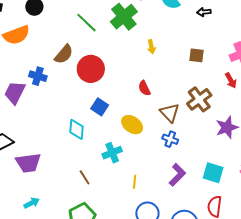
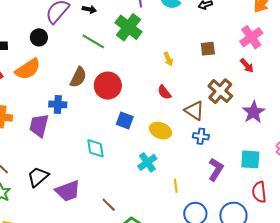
yellow arrow: (151, 47) -> (168, 59), moved
cyan diamond: (76, 129) -> (95, 148), moved
brown line: (85, 177) -> (109, 205), moved

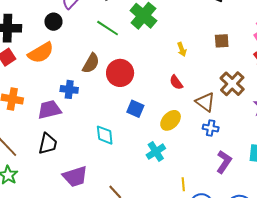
purple trapezoid: (39, 126) -> (49, 110), turned 60
yellow ellipse: (160, 131) -> (171, 120), turned -70
black trapezoid: (38, 177) -> (48, 144), moved, turned 140
yellow line: (176, 186) -> (183, 184), moved

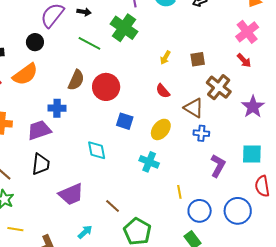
brown square: (222, 41) -> (198, 59), moved
yellow arrow: (182, 49) -> (165, 58), turned 56
cyan cross: (156, 152) -> (149, 162), turned -30

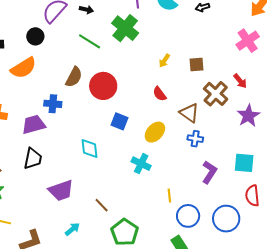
red arrow: (244, 60) -> (240, 81), moved

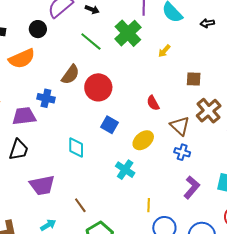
yellow arrow: (164, 61) -> (164, 51), moved

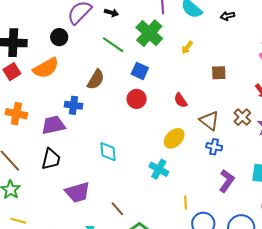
red circle: (98, 87) -> (137, 99), moved, size x0.7
brown cross: (209, 111) -> (242, 117), moved, size x0.7
blue square: (110, 125) -> (140, 71), moved

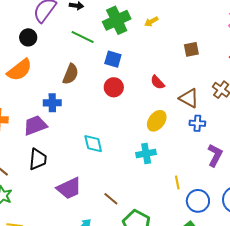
green cross: (149, 33) -> (117, 20), turned 32
yellow arrow: (187, 47) -> (151, 22), moved, turned 32
cyan cross: (159, 169) -> (146, 154), turned -30

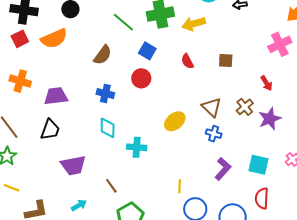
yellow arrow: (151, 22) -> (194, 24), size x1.6
red semicircle: (157, 82) -> (187, 61), moved
blue cross: (52, 103) -> (105, 93), moved
cyan cross: (146, 154) -> (137, 147), moved

